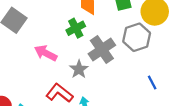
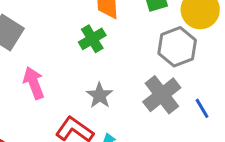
gray cross: (102, 49) -> (162, 95), moved
pink arrow: (46, 53) -> (34, 83), moved, turned 45

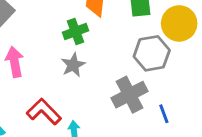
gray star: (100, 95) -> (73, 65), moved

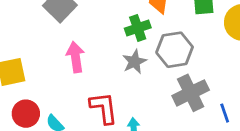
gray hexagon: (152, 53) -> (175, 50), moved
red L-shape: (44, 112) -> (104, 108), turned 36

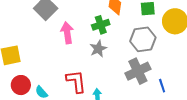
gray hexagon: (175, 50) -> (143, 39), moved
pink arrow: (75, 57) -> (67, 33), moved

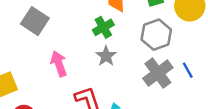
pink arrow: (67, 33) -> (59, 64), moved
blue line: (162, 86) -> (188, 70), moved

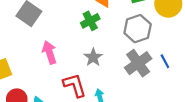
gray star: (106, 56) -> (93, 57), moved

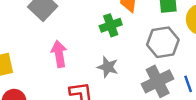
gray star: (93, 57) -> (108, 67), turned -30

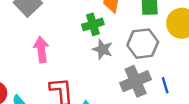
gray star: (108, 67) -> (103, 49), moved

